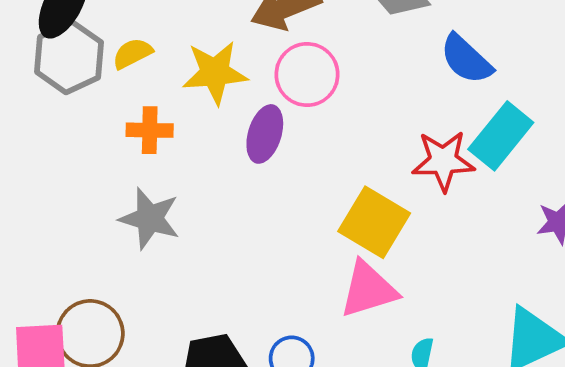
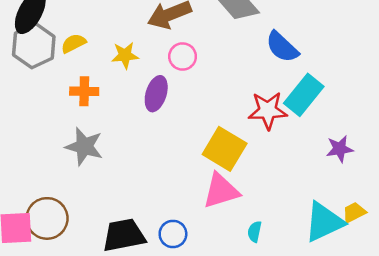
yellow star: (215, 73) -> (125, 55), size x0.7
pink circle: (307, 74) -> (183, 57), size x0.7

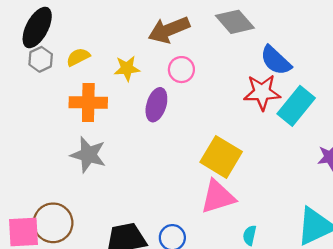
gray hexagon: (34, 46) -> (41, 59), size x0.6
orange cross: (84, 91) -> (88, 102), size x1.4
red star: (268, 110) -> (262, 92), moved

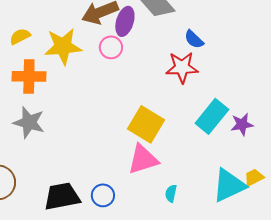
blue semicircle: (276, 60) -> (194, 39), size x0.7
yellow star: (127, 68) -> (63, 46), size x1.6
purple ellipse: (156, 105) -> (125, 21), moved
cyan rectangle: (296, 106) -> (212, 116), moved

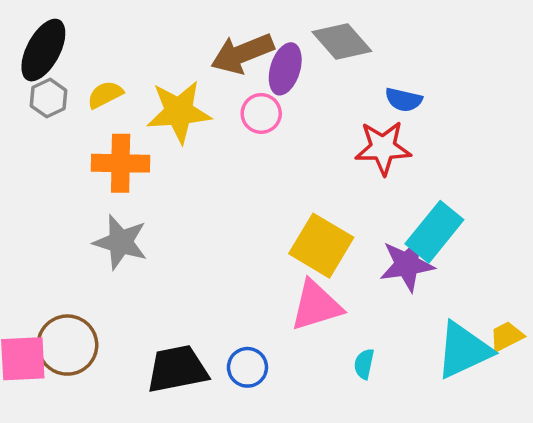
blue semicircle: (194, 39) -> (404, 100), turned -30
purple star: (242, 124) -> (407, 264), moved, size x1.4

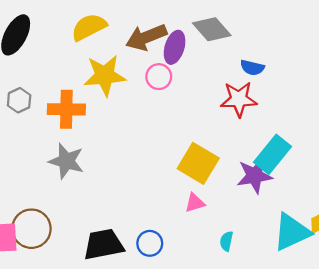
yellow semicircle: (105, 95) -> (89, 27), moved, size x1.5
gray hexagon: (49, 98) -> (19, 100), moved
pink triangle: (316, 306) -> (195, 203), size x0.6

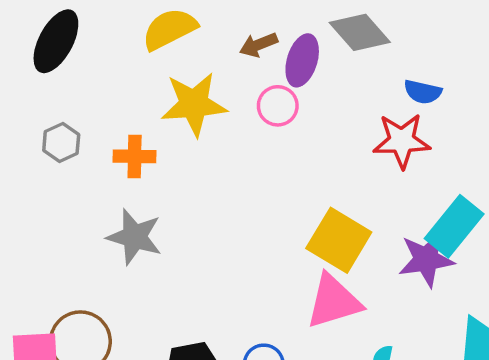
brown arrow: (146, 37) -> (259, 45), size x0.6
orange cross: (66, 109) -> (135, 156), size x0.7
pink triangle: (195, 203) -> (334, 301), size x1.8

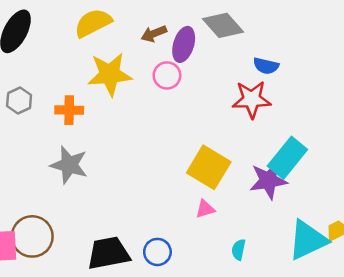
pink triangle: (334, 301) -> (205, 209), size x0.5

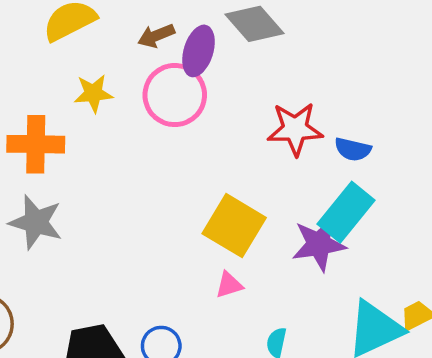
blue semicircle: (266, 66) -> (353, 149), moved
yellow star: (110, 74) -> (93, 93), size x0.6
pink circle: (167, 75) -> (175, 95), size x1.6
orange cross: (69, 110) -> (36, 144), size x1.4

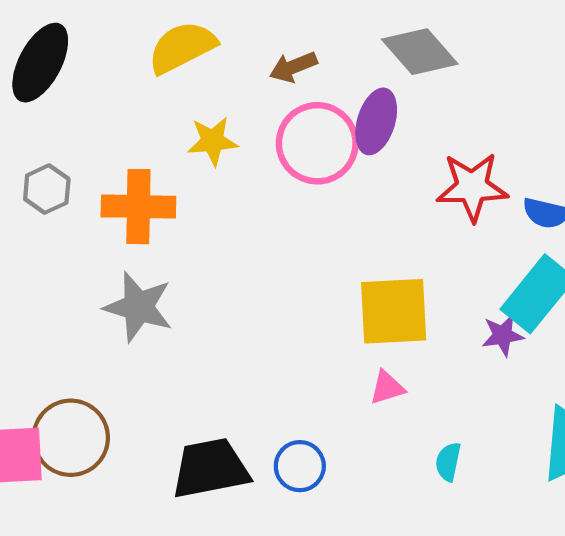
purple ellipse: (199, 51) -> (376, 121), moved
yellow square: (234, 226) -> (394, 311), turned -34
purple star: (319, 244) -> (503, 335), size x0.6

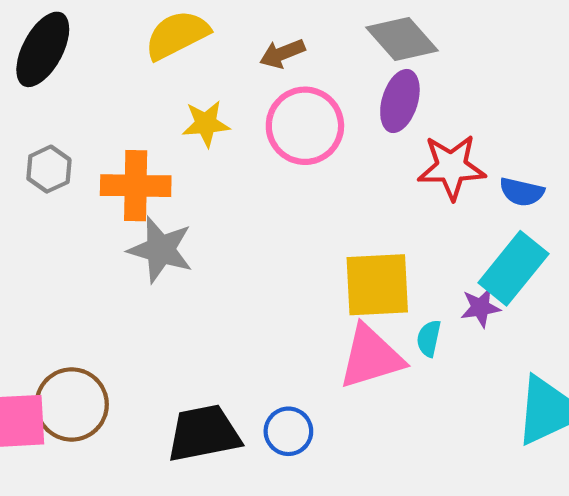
purple ellipse: (376, 121) -> (400, 101), moved
gray star: (138, 307) -> (160, 250), moved
pink triangle: (387, 388) -> (371, 357), size x2.0
cyan semicircle: (448, 462) -> (429, 338), moved

